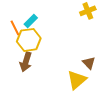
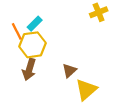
brown triangle: (89, 63) -> (69, 71), moved, turned 32

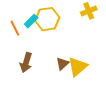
yellow hexagon: (32, 45) -> (47, 19), moved
yellow triangle: (86, 90) -> (78, 67), moved

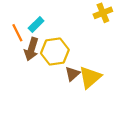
yellow hexagon: (47, 19) -> (55, 52), moved
brown arrow: (26, 63) -> (31, 49), moved

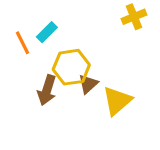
brown arrow: (31, 49) -> (47, 90), moved
brown triangle: (72, 74) -> (88, 84), moved

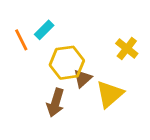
yellow cross: (134, 17) -> (127, 48), moved, turned -30
brown arrow: (47, 90) -> (55, 103), moved

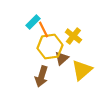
orange line: (21, 40) -> (44, 30), moved
yellow cross: (127, 48) -> (73, 36), moved

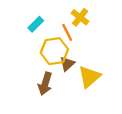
orange line: (44, 30) -> (67, 32), moved
yellow cross: (73, 36) -> (80, 17), moved

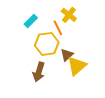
brown triangle: (67, 64) -> (67, 55), moved

